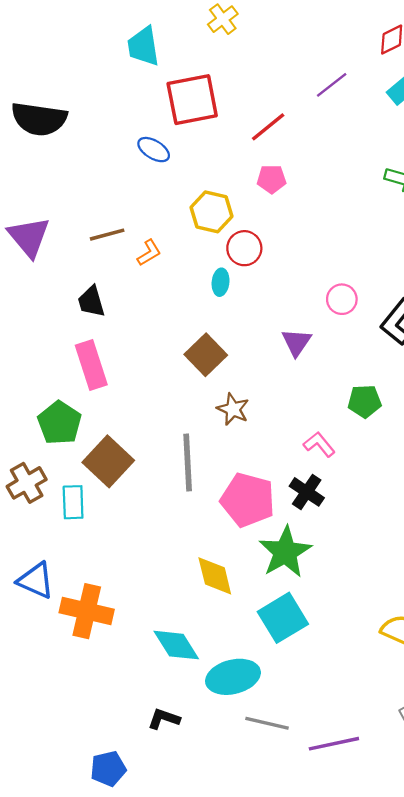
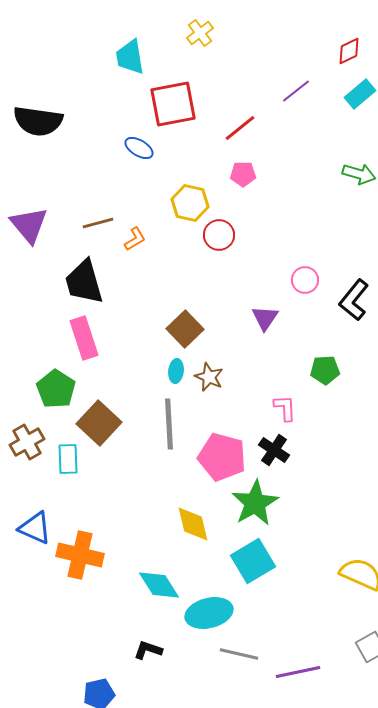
cyan ellipse: (221, 282) -> (176, 371), moved
black trapezoid: (91, 301) -> (84, 282), size x1.6
pink L-shape: (319, 444) -> (285, 408), turned 36

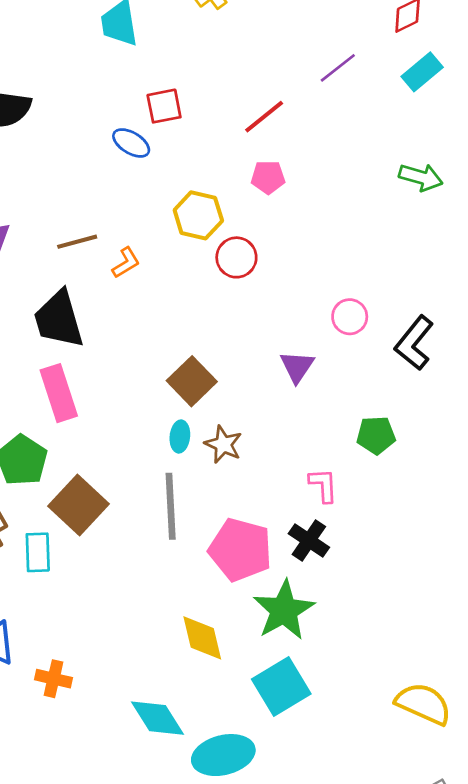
red square: (173, 104) -> (164, 106), moved, size x0.6
orange cross: (80, 555) -> (54, 679), size x0.6

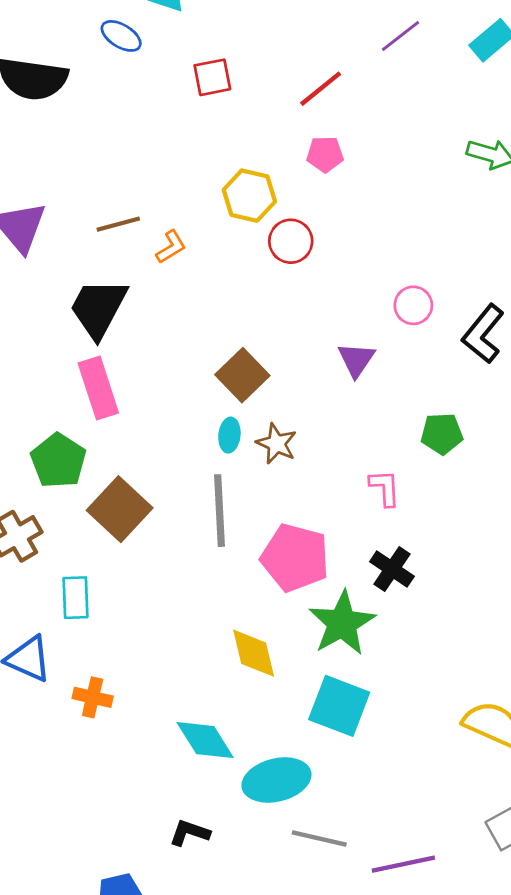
blue ellipse: (131, 143) -> (121, 36), moved
black trapezoid: (59, 319) -> (98, 308), turned 44
black cross: (309, 540) -> (392, 569), moved
cyan rectangle: (38, 552) -> (76, 598), moved
cyan square: (281, 687) -> (339, 706), turned -38

